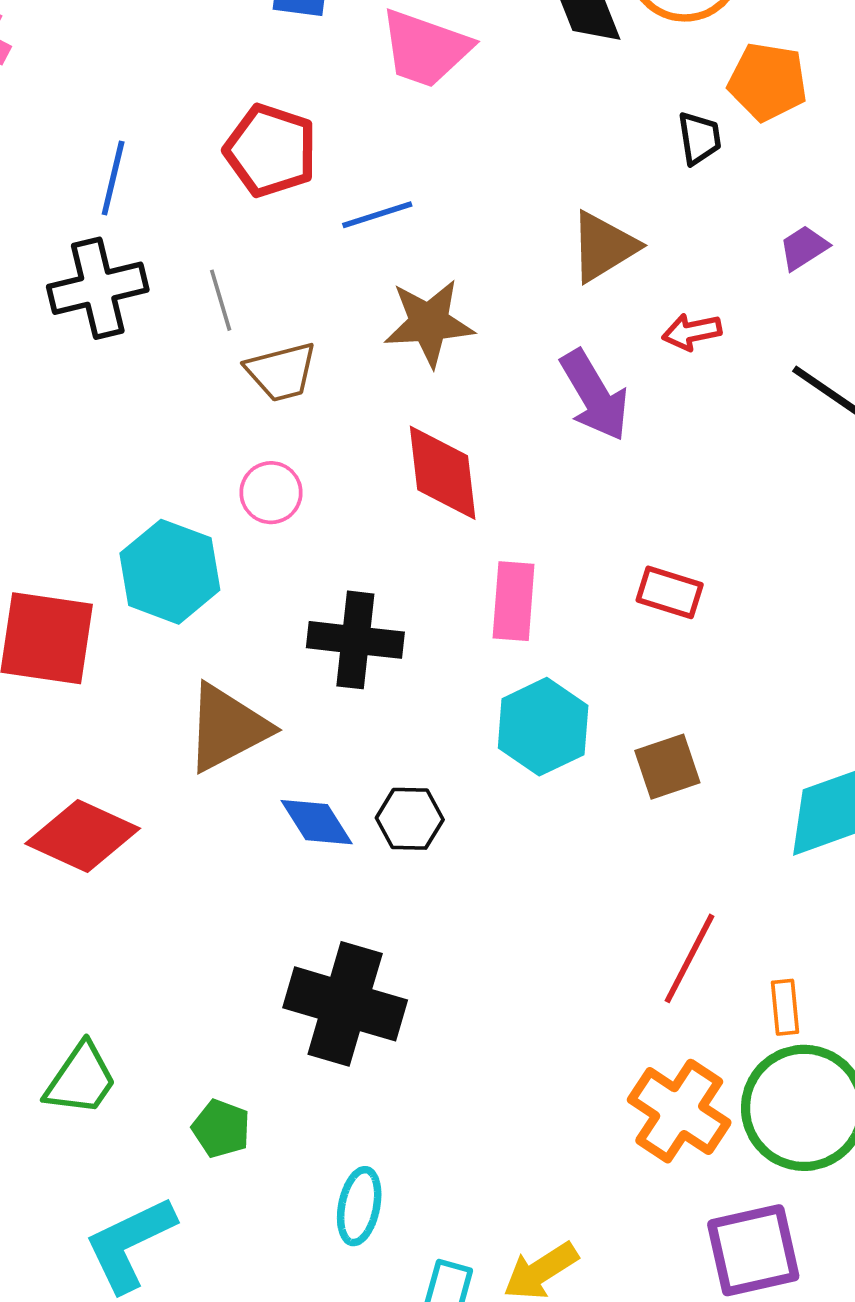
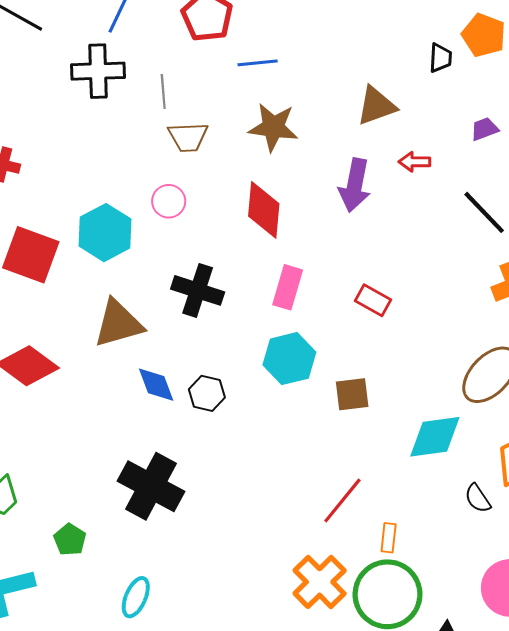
purple arrow: (594, 395) -> (355, 185), turned 30

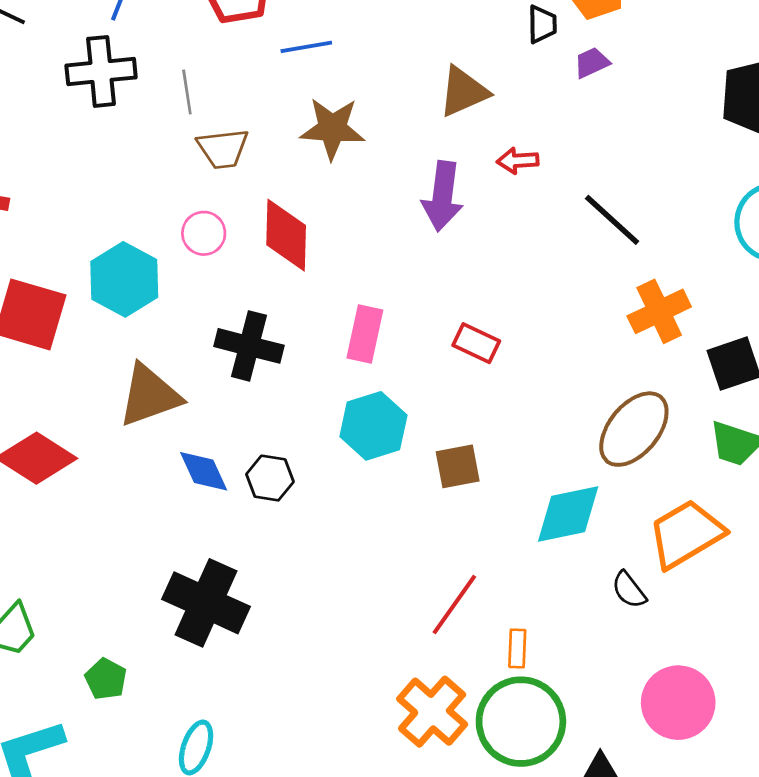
purple trapezoid: (485, 129) -> (592, 63), moved
red diamond: (264, 210) -> (286, 235), moved

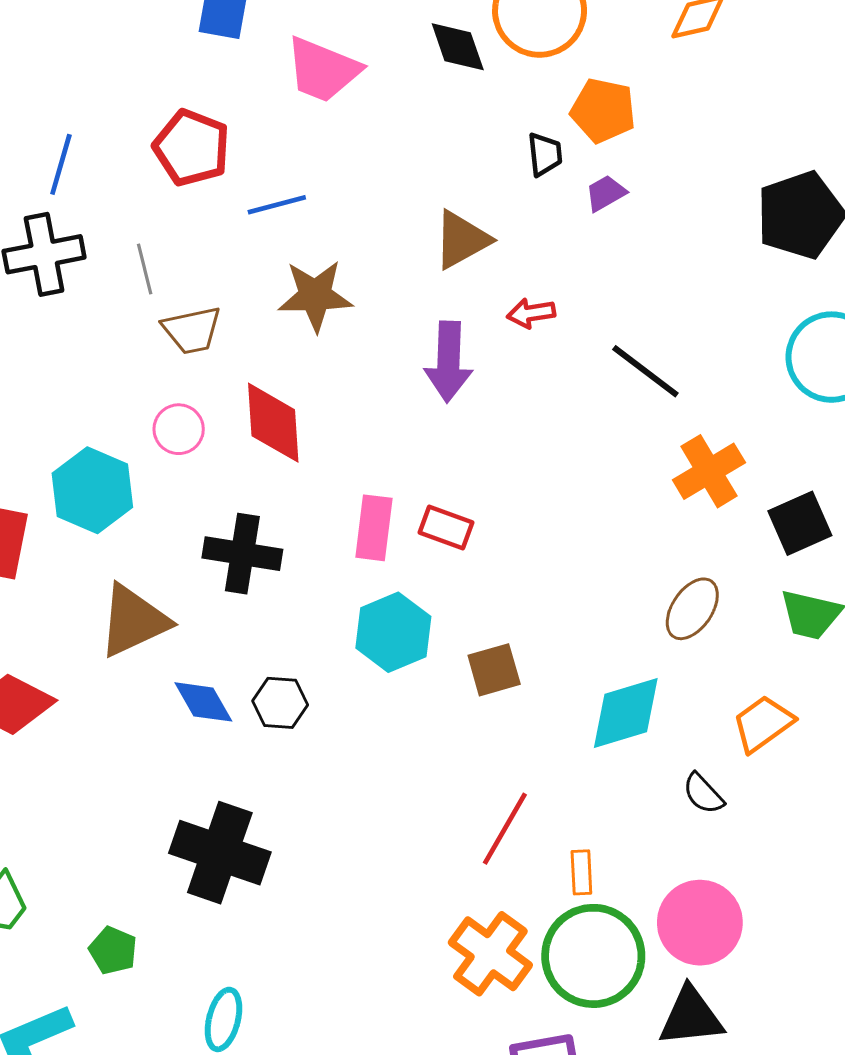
red rectangle: (476, 343) -> (446, 527), moved
brown ellipse: (634, 429) -> (692, 609), size x0.7
orange trapezoid: (686, 534) -> (763, 724), size x0.7
pink circle: (678, 703) -> (700, 923), moved

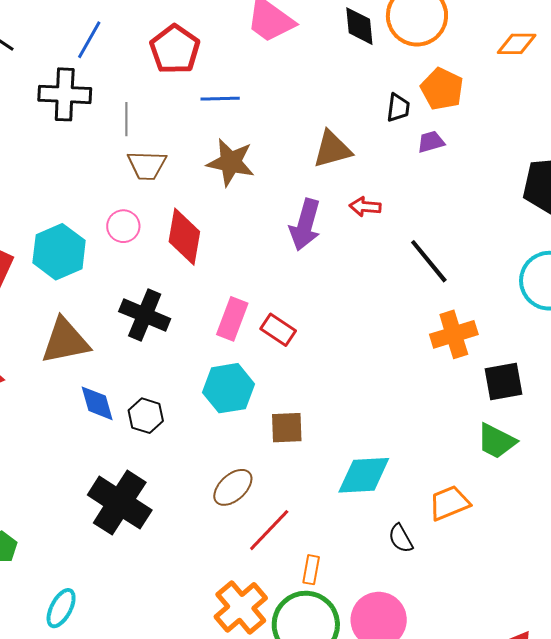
brown ellipse: (692, 609) -> (233, 487), moved
black cross: (220, 853) -> (120, 503), moved

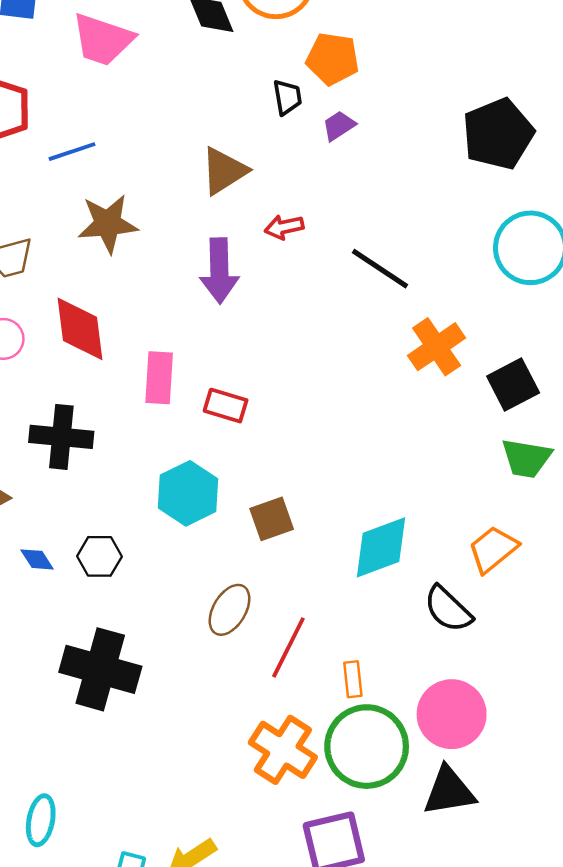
pink rectangle: (232, 319) -> (159, 378), moved
blue diamond: (97, 403) -> (37, 559), size x0.7
black semicircle: (401, 538) -> (448, 609), size x1.4
cyan ellipse: (61, 608) -> (41, 820), moved

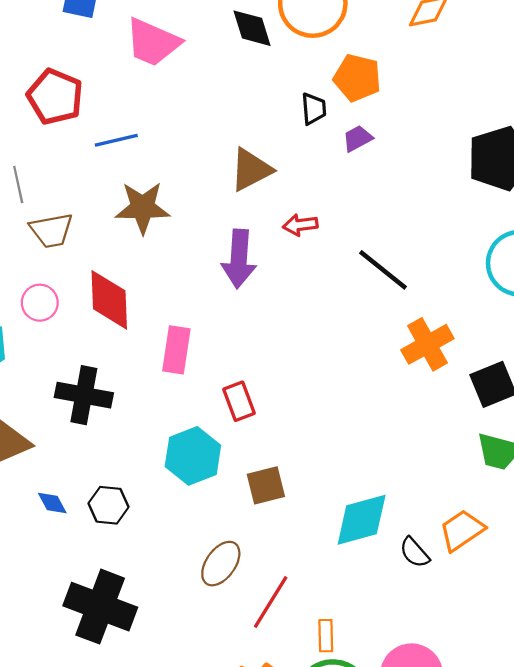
red rectangle: (226, 406) -> (239, 401), moved, turned 48
black semicircle: (448, 609) -> (414, 552), moved, size x0.7

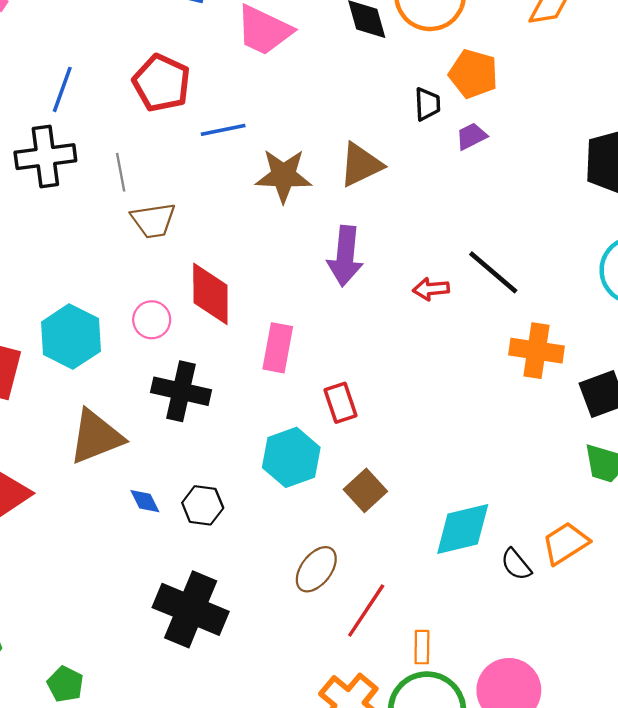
brown star: (143, 208) -> (284, 176), moved
red arrow: (300, 225) -> (431, 289), moved
pink circle: (40, 303) -> (152, 320), moved
orange cross: (427, 344) -> (536, 351), turned 36
brown square: (266, 485) -> (365, 490), turned -30

